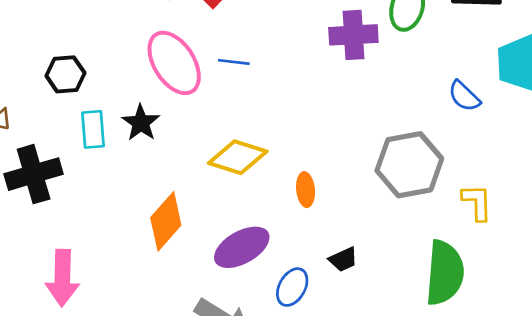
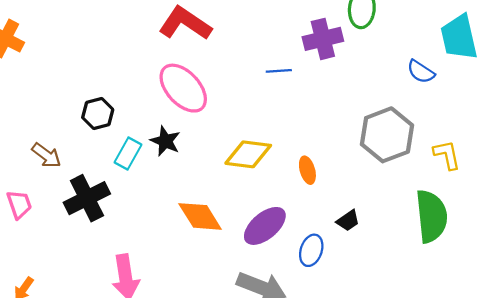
blue line: (234, 62) -> (279, 71), moved
cyan rectangle: (93, 129) -> (128, 153), turned 44
orange diamond: (166, 221) -> (200, 216), turned -63

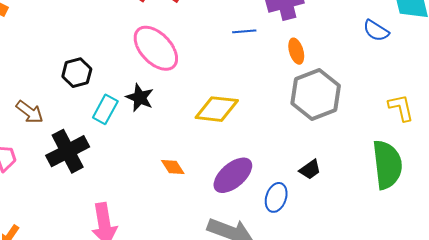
gray hexagon: (387, 135) -> (316, 95), moved
orange ellipse: (307, 170) -> (296, 51), moved
orange diamond: (200, 216) -> (173, 167), size x0.6

